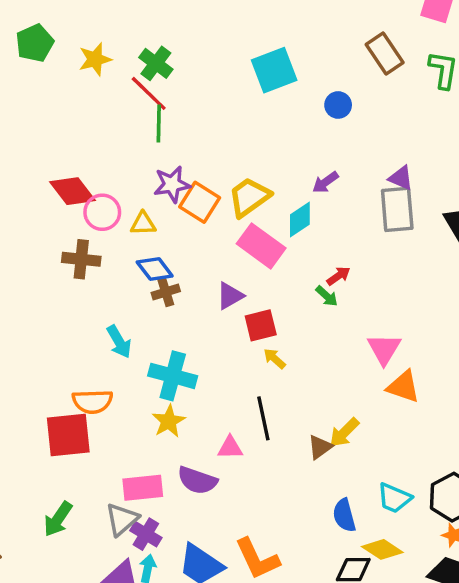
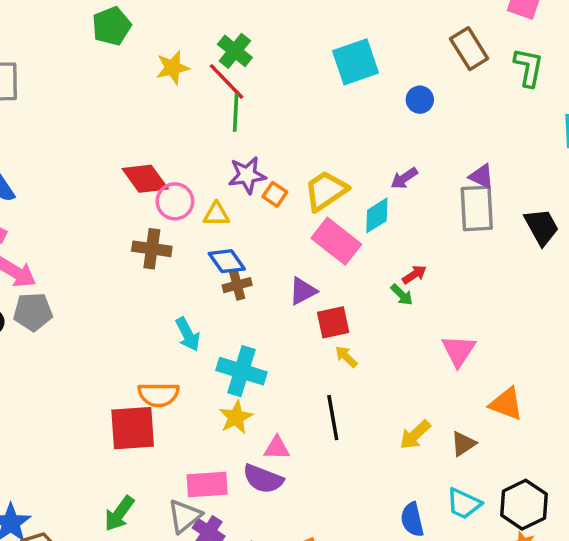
yellow star: (95, 59) -> (173, 68), moved
orange square: (200, 202) -> (275, 194), size x0.6
orange triangle: (403, 387) -> (506, 404), moved
brown triangle: (320, 447) -> (463, 444), moved
pink triangle: (230, 448) -> (277, 448), moved

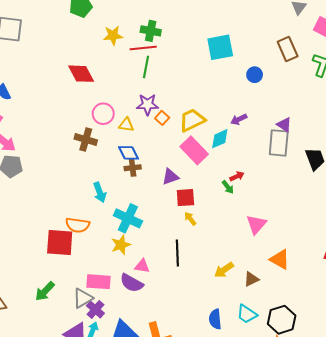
green cross: (235, 51) -> (151, 31), turned -36
red line: (226, 81) -> (143, 48), turned -60
red diamond: (145, 179) -> (81, 74), moved

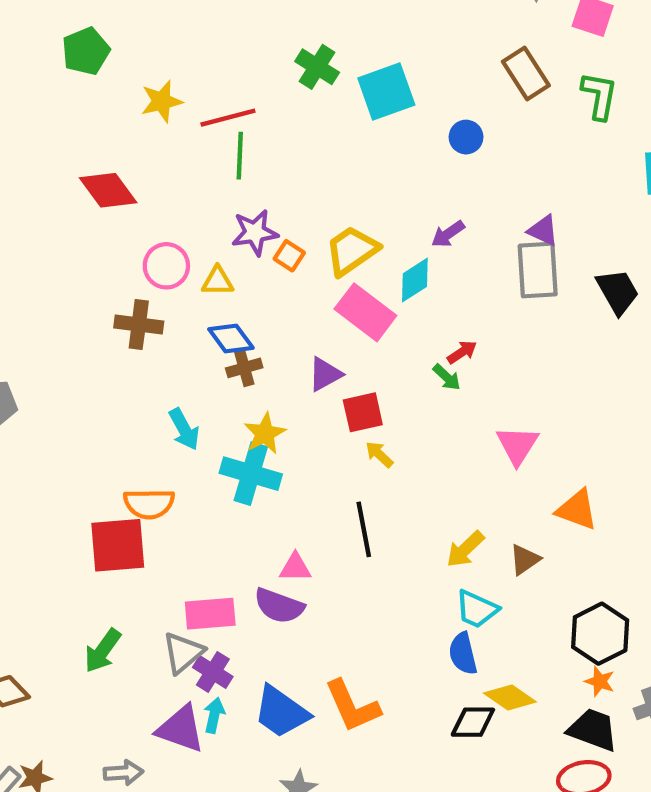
green cross: (151, 31) -> (317, 67), moved, turned 30
yellow star: (121, 245) -> (265, 433), moved
cyan trapezoid: (247, 314) -> (477, 609), moved

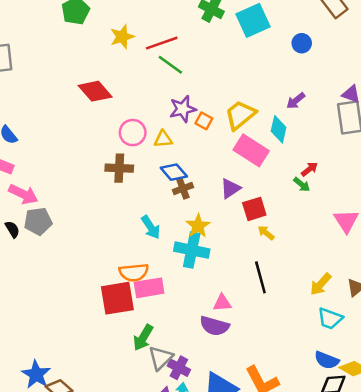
green line: (240, 156) -> (170, 65), turned -52
cyan diamond: (415, 280) -> (279, 129), turned -40
pink rectangle: (210, 614) -> (149, 288), moved
green arrow: (103, 651) -> (143, 338), moved
blue semicircle: (463, 654) -> (327, 360), moved, turned -50

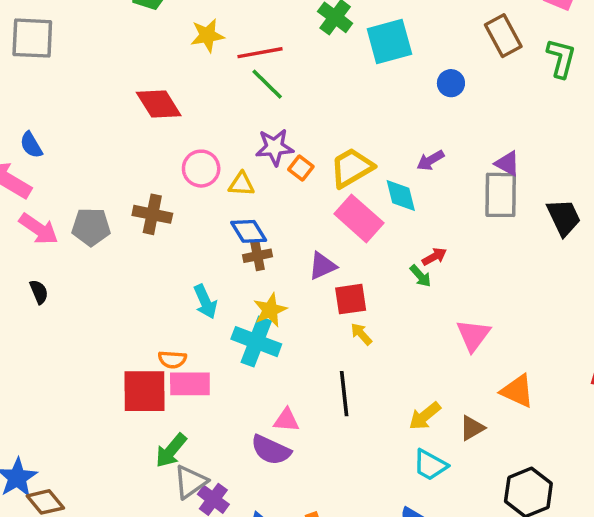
cyan diamond: (279, 129) -> (401, 195), turned -36
brown cross: (119, 168) -> (152, 214), moved
gray pentagon: (38, 221) -> (91, 227), moved
black semicircle: (12, 229) -> (39, 292), moved
orange semicircle: (134, 272) -> (172, 359), size x0.7

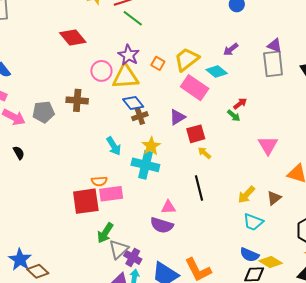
purple star: (274, 147) -> (129, 55), moved, turned -30
yellow triangle: (241, 184) -> (125, 77), size x1.8
cyan diamond: (401, 195) -> (217, 72), turned -30

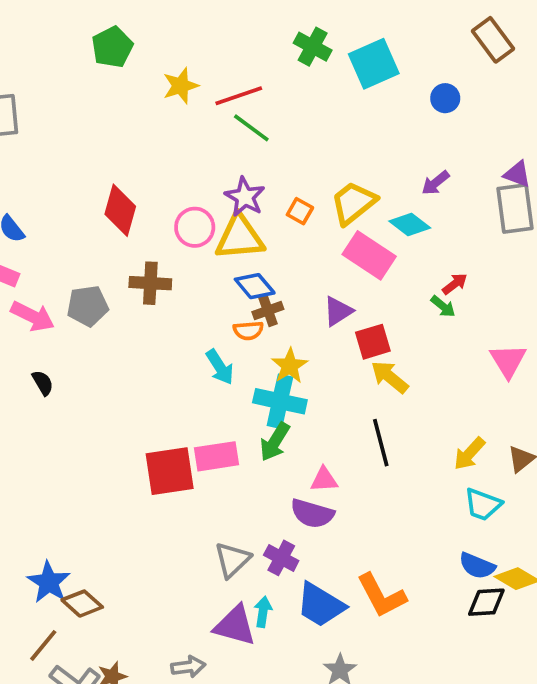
red diamond: (73, 37) -> (120, 210), moved, turned 56
yellow arrow: (204, 153) -> (390, 377), size x1.5
orange semicircle: (99, 181) -> (248, 331), moved
green arrow: (105, 233) -> (275, 442), moved
purple cross: (133, 257) -> (281, 558), moved

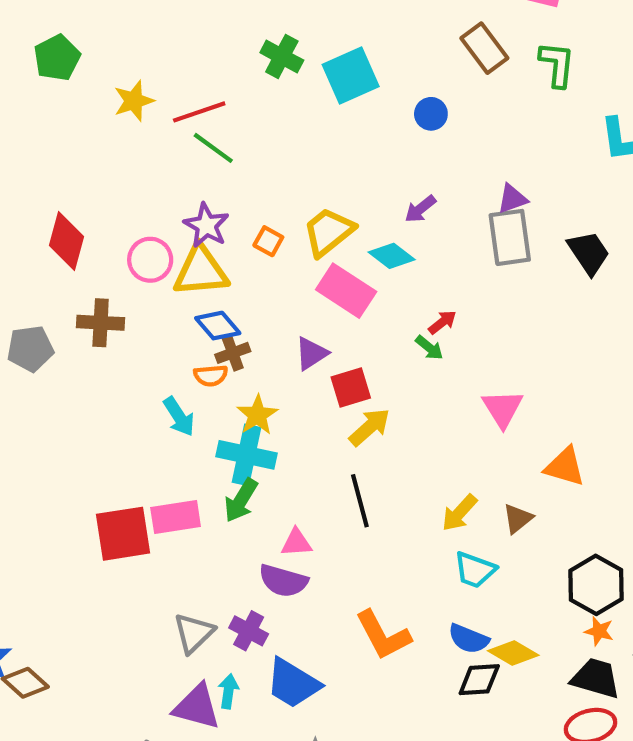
purple triangle: (517, 174) -> (512, 199), turned -40
yellow arrow: (390, 377) -> (370, 427), turned 99
orange L-shape: (381, 596) -> (383, 635), moved

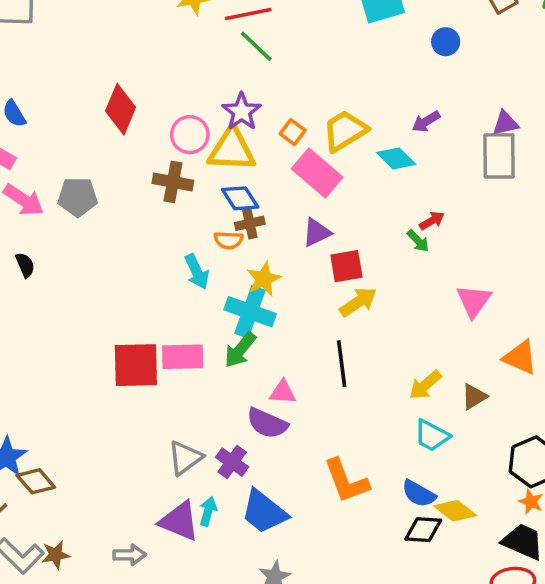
pink rectangle: (346, 291) -> (317, 173), moved
brown cross: (101, 323) -> (173, 182), moved

